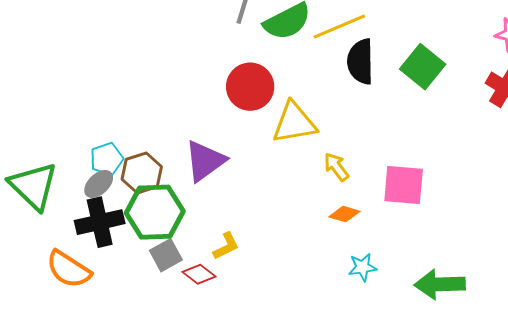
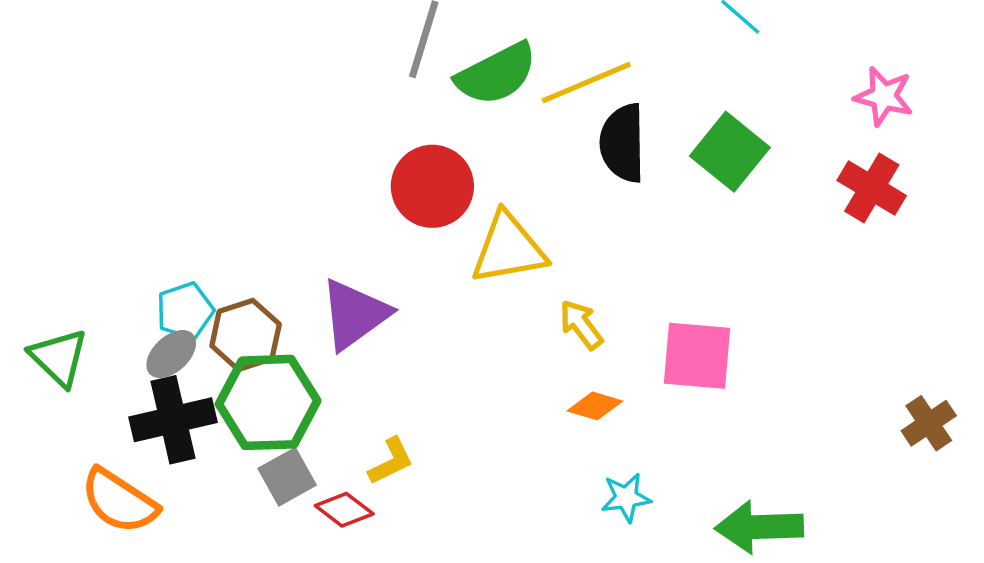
green triangle: (33, 186) -> (59, 357), size x0.7

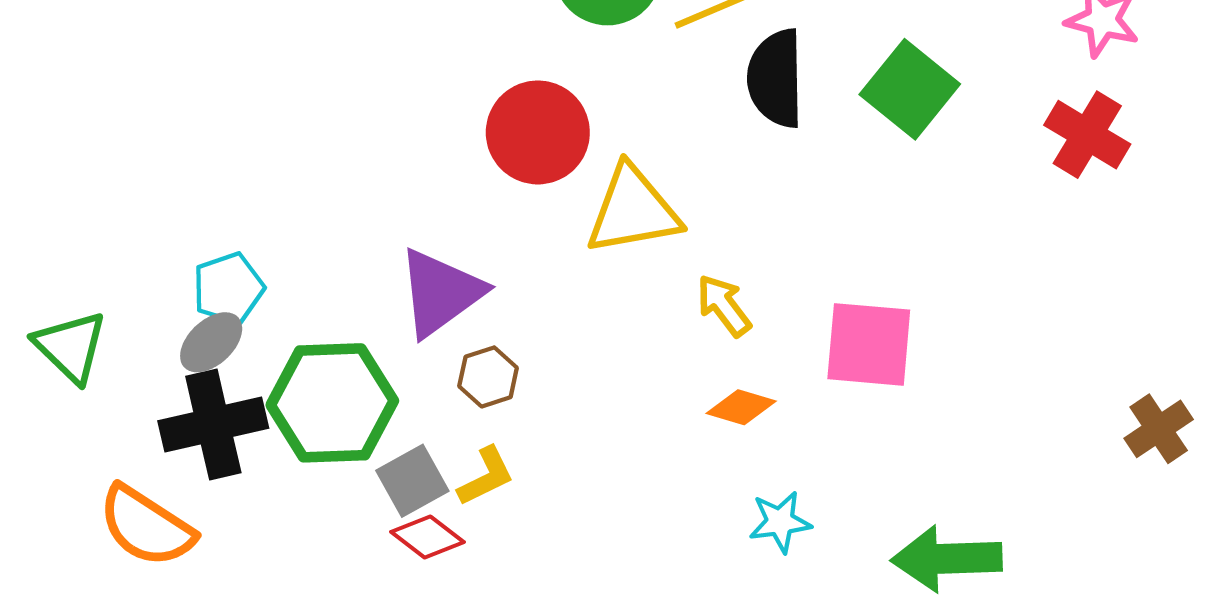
brown hexagon: (246, 335) -> (488, 377), moved, size x0.7
gray square: (287, 477) -> (412, 481), moved

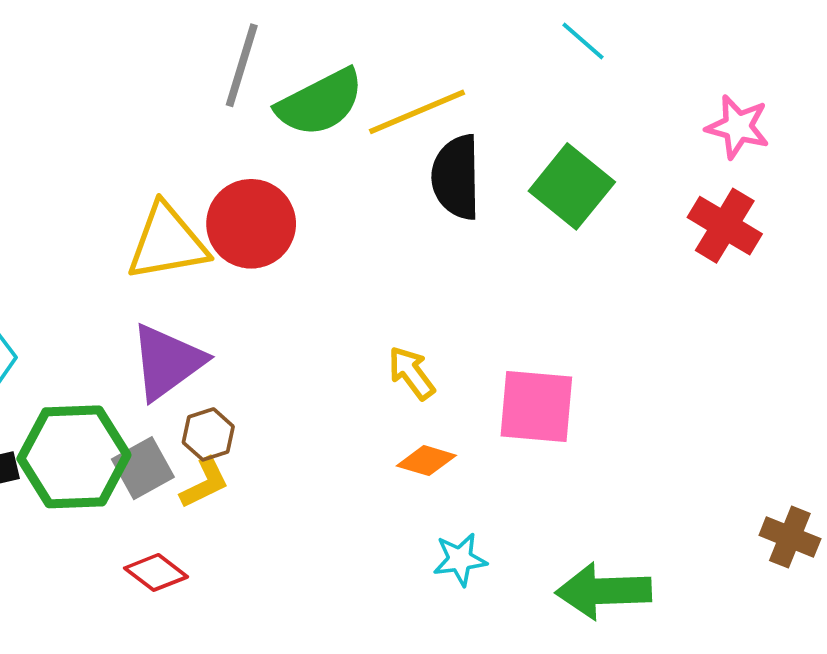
yellow triangle: (633, 210) -> (167, 242), moved
brown cross: (1159, 429) -> (790, 537), moved, turned -34
yellow L-shape: (486, 476) -> (204, 483), moved
gray square: (412, 481) -> (143, 468), moved

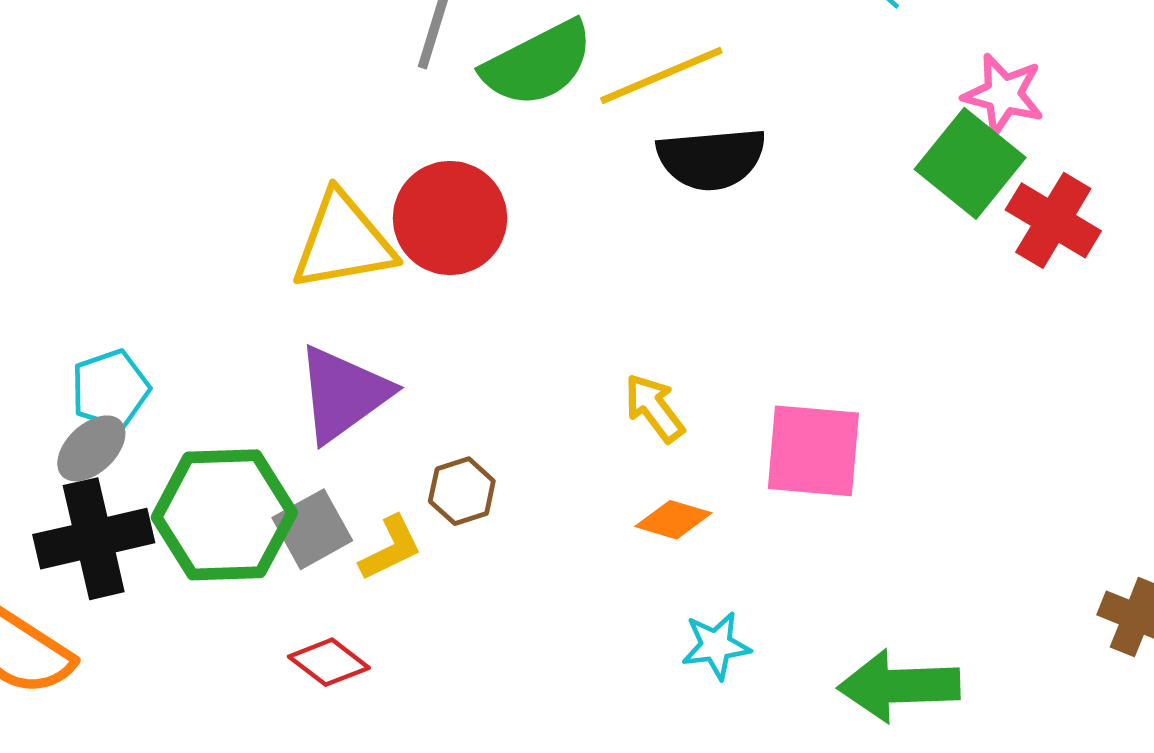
pink star: (738, 127) -> (1003, 94), moved
black semicircle: (456, 177) -> (711, 159), turned -94
green square: (572, 186) -> (970, 163), moved
brown hexagon: (208, 434) -> (462, 491), moved

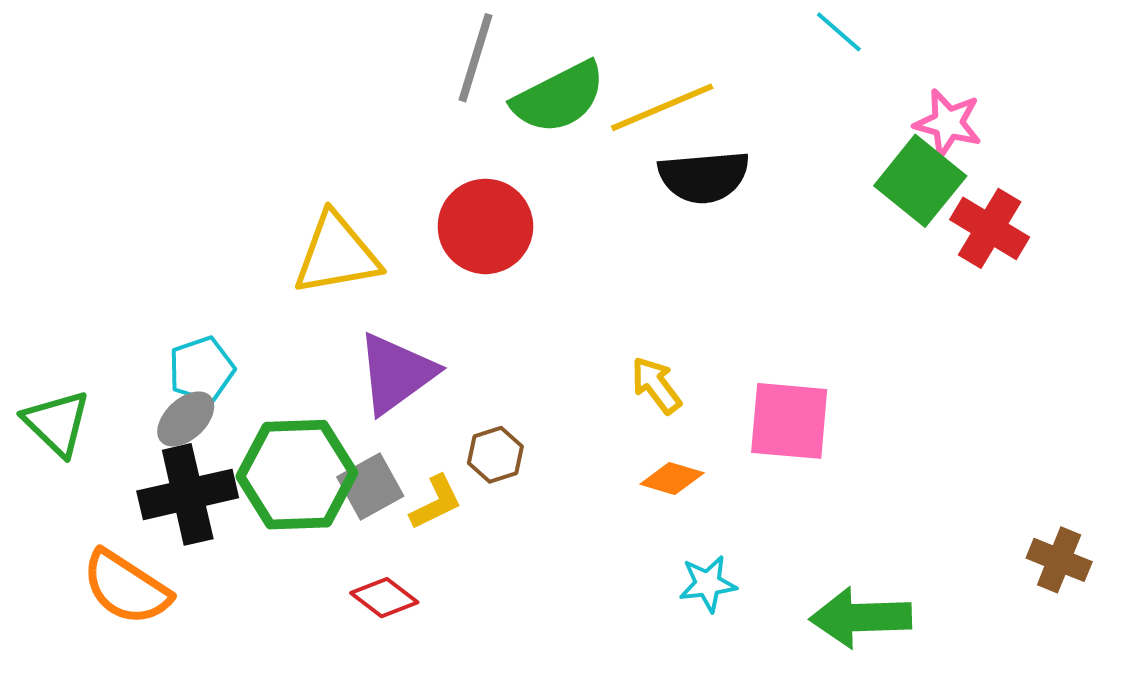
yellow triangle: (343, 242) -> (337, 254), moved

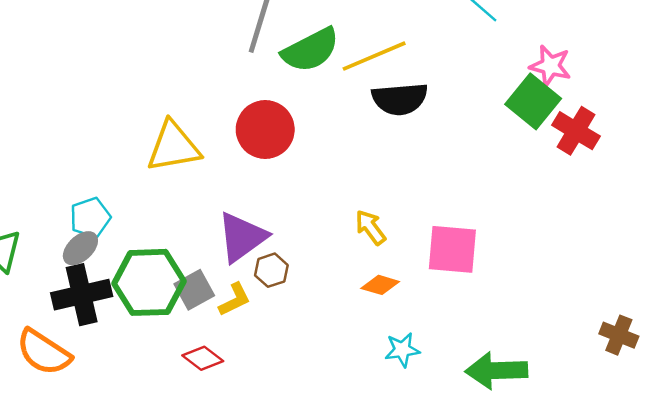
purple triangle: (396, 373) -> (242, 237), moved

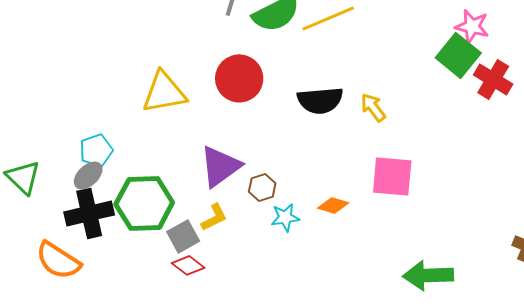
black semicircle: (400, 99) -> (320, 100), moved
yellow arrow: (370, 227) -> (373, 107), moved
brown hexagon: (271, 270) -> (262, 187), moved
gray square: (194, 290) -> (183, 236), moved
cyan star: (402, 350) -> (285, 217), moved

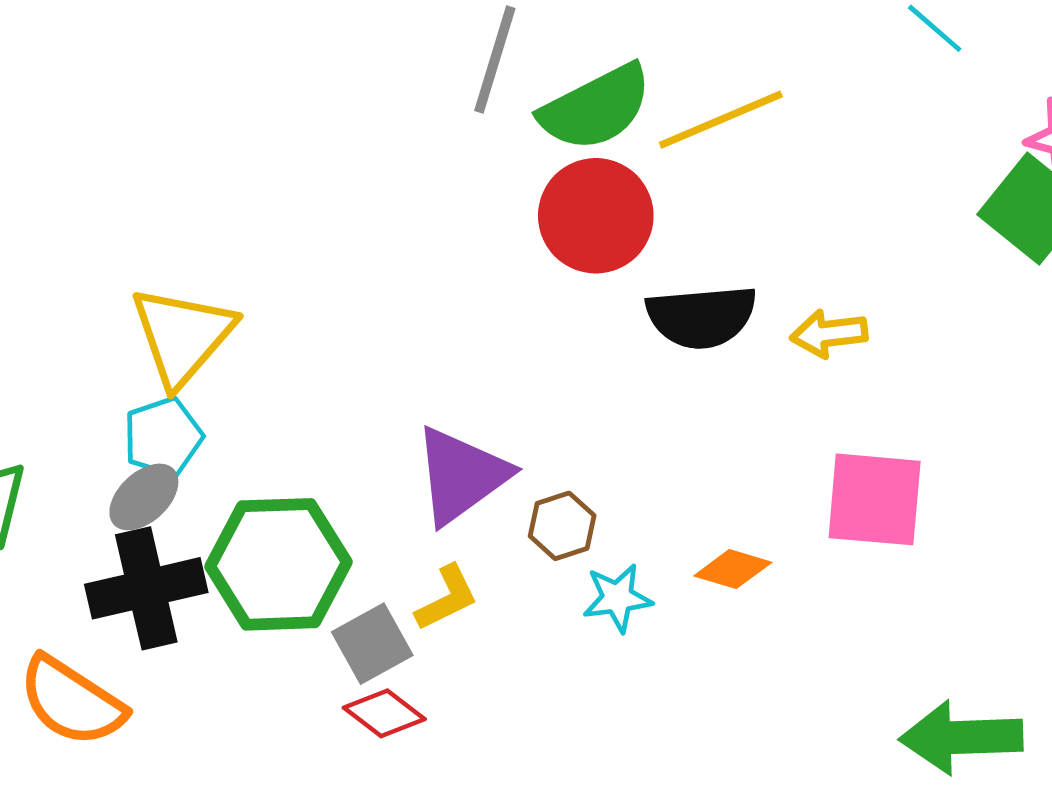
red circle: (239, 78) -> (596, 216), moved
yellow triangle: (164, 92) -> (182, 336), moved, turned -39
yellow arrow: (373, 107) -> (829, 334), turned -60

